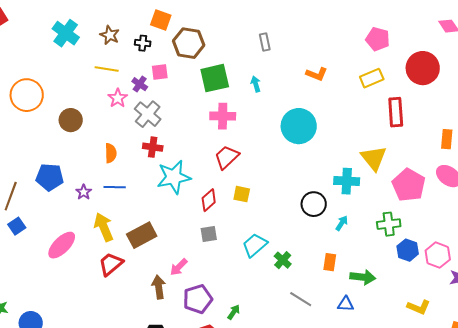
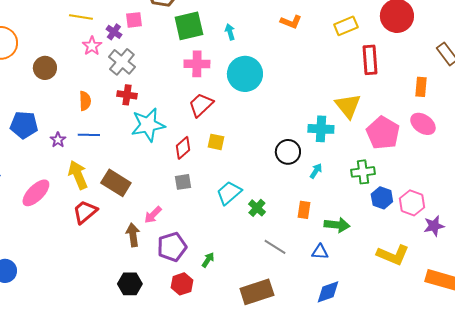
cyan circle: (299, 126) -> (245, 74), moved
brown rectangle: (142, 235) -> (116, 183), turned 60
yellow L-shape: (419, 307) -> (393, 255), size x1.4

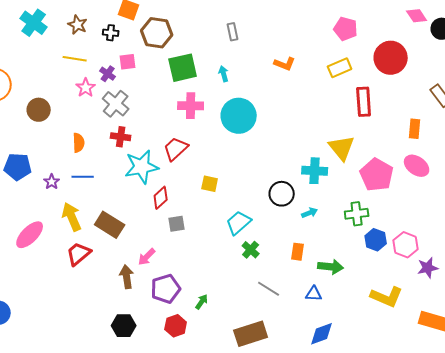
red trapezoid: (201, 105) -> (176, 149), moved
red diamond: (183, 148) -> (161, 198), moved
cyan arrow: (316, 171) -> (310, 213), turned 35
cyan trapezoid: (229, 193) -> (239, 223), moved

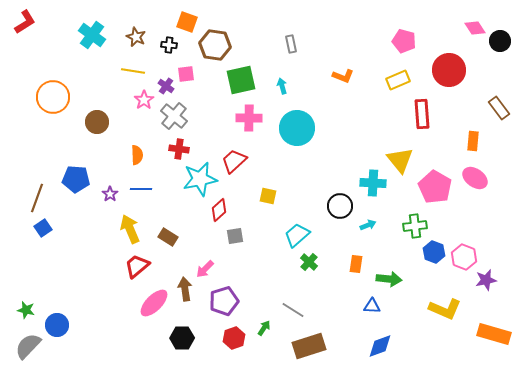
brown rectangle: (110, 225) -> (168, 237), size x0.7
pink ellipse: (30, 235) -> (154, 303), moved
gray line: (269, 289) -> (293, 310), moved
green arrow: (202, 302) -> (264, 328), moved

